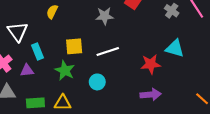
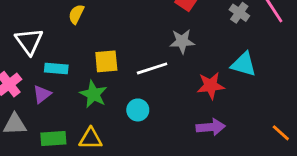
gray star: (105, 16) -> (182, 41), moved
cyan rectangle: (37, 52) -> (56, 68), turned -63
purple triangle: (27, 70) -> (42, 94), turned -32

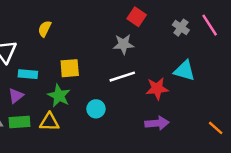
gray star: (182, 41) -> (124, 44), moved
white line: (152, 68) -> (122, 77), moved
green rectangle: (53, 139) -> (19, 122), moved
yellow triangle: (91, 139) -> (49, 122), moved

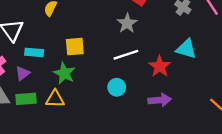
gray star: (124, 44) -> (127, 23), turned -30
red star: (157, 89) -> (160, 66), turned -30
cyan circle: (96, 109) -> (117, 87), moved

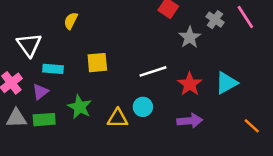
gray star: (127, 23) -> (190, 37), moved
cyan triangle: (186, 49) -> (226, 83), moved, turned -45
green star: (64, 73) -> (80, 107), moved
yellow triangle: (55, 99) -> (118, 118), moved

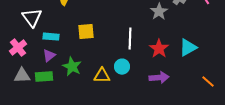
white line: (153, 71) -> (130, 39), turned -70
purple triangle: (40, 92) -> (49, 56), moved

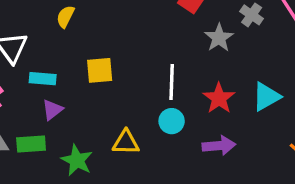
purple triangle: (49, 56) -> (52, 110), moved
green star: (72, 67) -> (77, 160), moved
cyan circle: (122, 67) -> (172, 121), moved

